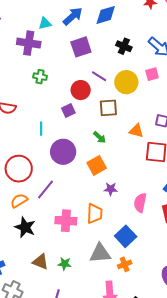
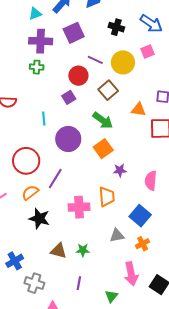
purple cross: (29, 43) -> (41, 41), moved
brown square: (108, 108) -> (108, 90), turned -30
green arrow: (100, 137) -> (103, 120), size x1.5
gray triangle: (100, 253) -> (117, 236), size x0.7

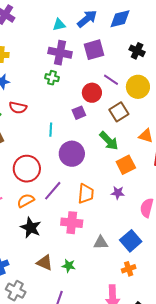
orange square: (103, 149) -> (126, 165), moved
orange trapezoid: (107, 197) -> (86, 194), moved
gray triangle: (117, 236) -> (101, 243), moved

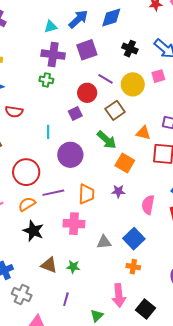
orange square: (126, 165) -> (125, 163), turned -30
purple line: (53, 191) -> (53, 193), turned 40
orange cross: (129, 269) -> (133, 267), turned 32

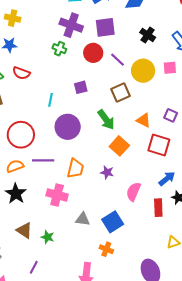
red circle: (87, 93) -> (93, 53), moved

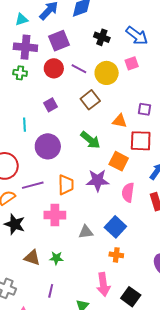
green arrow: (106, 120) -> (90, 140), moved
orange square: (119, 146) -> (119, 161), moved
purple star: (107, 172) -> (98, 180), size x1.6

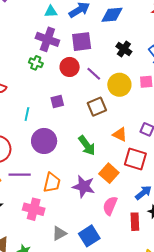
gray triangle: (86, 232) -> (59, 233), turned -35

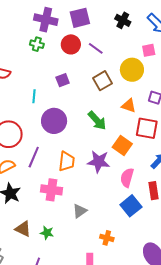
yellow circle: (119, 85) -> (132, 70), moved
purple line: (20, 175) -> (34, 157), turned -60
blue square: (89, 236) -> (131, 206), moved

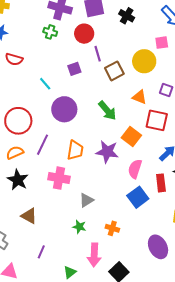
black cross: (123, 20) -> (127, 16), moved
purple line: (96, 48) -> (98, 54), moved, turned 35
cyan line: (34, 96) -> (45, 84), turned -48
green star: (47, 233) -> (79, 227), moved

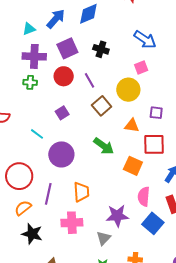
purple line: (98, 54) -> (90, 80), moved
purple star: (107, 152) -> (117, 216), moved

